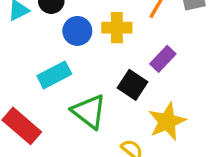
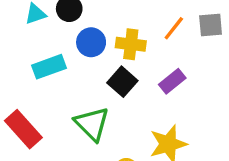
cyan rectangle: (54, 75) -> (49, 67), moved
black square: (133, 85) -> (122, 82), moved

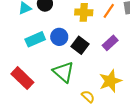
blue circle: (91, 42) -> (59, 37), moved
yellow cross: (131, 44) -> (84, 12), moved

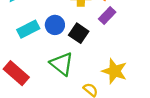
purple rectangle: (110, 43) -> (107, 15), moved
yellow star: (110, 81) -> (115, 71), turned -30

